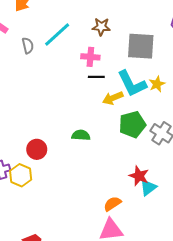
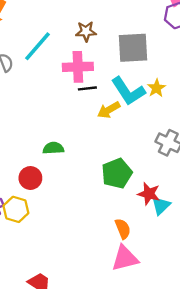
pink cross: (90, 57) -> (78, 67), size x1.4
green pentagon: (132, 124) -> (117, 173), moved
green semicircle: (81, 135) -> (53, 148), moved
orange semicircle: (112, 204) -> (123, 229), turned 108

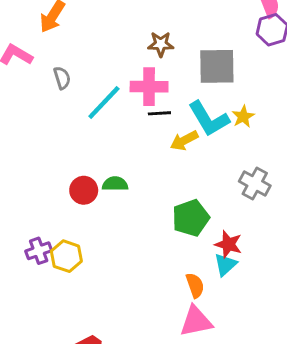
cyan line: (38, 46) -> (104, 102), moved
red circle: (30, 178) -> (84, 190), moved
cyan triangle: (161, 206) -> (225, 265), moved

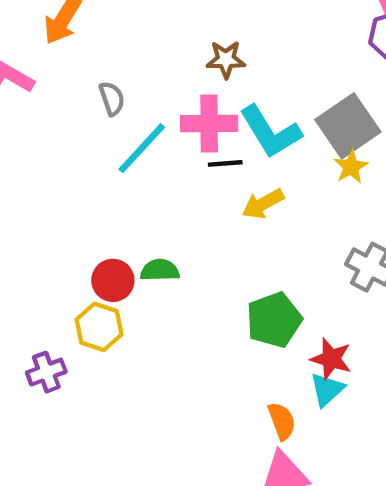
gray square: (217, 66) -> (348, 126), moved, turned -33
gray semicircle: (62, 78) -> (112, 99), moved
cyan L-shape: (209, 119) -> (270, 132), moved
yellow hexagon: (66, 256) -> (99, 327), moved

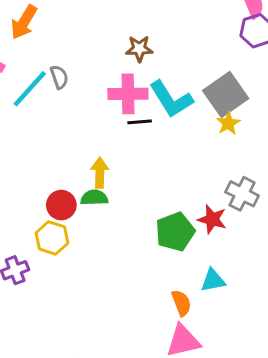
cyan line: (142, 148) -> (30, 89), moved
yellow arrow: (263, 204) -> (100, 173), moved, turned 120
red star: (331, 359) -> (212, 219), moved
cyan triangle: (327, 389) -> (213, 280), turned 32

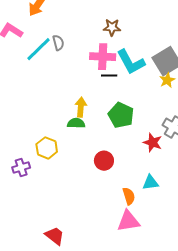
red circle: (61, 205) -> (104, 161), moved
green pentagon: (175, 232) -> (121, 115), moved, turned -30

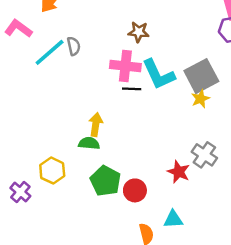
green pentagon: (121, 115) -> (105, 181), moved
red circle: (104, 161) -> (135, 190), moved
purple cross: (21, 168) -> (20, 192), turned -36

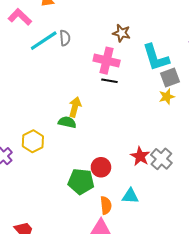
cyan L-shape: (158, 74) -> (156, 58), moved
gray square: (201, 76) -> (170, 78), size x0.7
gray cross: (204, 155) -> (161, 159), moved
green pentagon: (105, 181) -> (81, 181), moved, turned -30

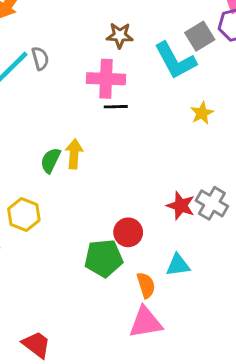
gray square: (170, 78) -> (200, 36), moved
green semicircle: (67, 122) -> (51, 160), moved, turned -66

